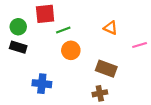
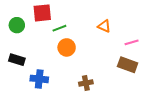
black rectangle: (18, 47) -> (17, 60), moved
brown rectangle: (106, 69) -> (128, 65), moved
brown cross: (100, 93) -> (86, 83), moved

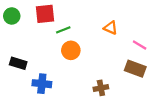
green circle: (17, 25) -> (12, 16), moved
pink line: (132, 42) -> (140, 45), turned 48
brown cross: (86, 83) -> (101, 88), moved

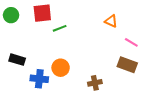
orange triangle: (111, 28) -> (111, 21), moved
orange circle: (71, 50) -> (61, 68), moved

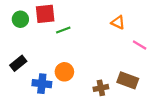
green circle: (11, 15) -> (20, 19), moved
black rectangle: (17, 60) -> (18, 63), turned -56
brown rectangle: (127, 65) -> (128, 80), moved

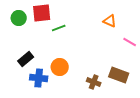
black rectangle: (18, 63) -> (26, 59), moved
brown cross: (101, 88) -> (94, 82), turned 32

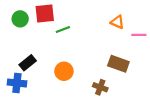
pink line: (130, 42) -> (139, 35), moved, turned -32
brown rectangle: (119, 75) -> (118, 64), moved
blue cross: (39, 78) -> (17, 83), moved

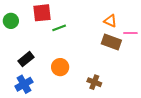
green circle: (20, 19) -> (11, 21), moved
brown rectangle: (118, 64) -> (111, 42), moved
blue cross: (17, 83) -> (24, 84), moved, turned -36

